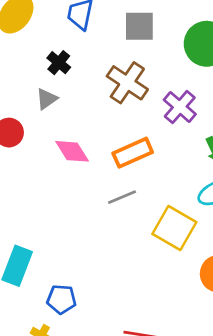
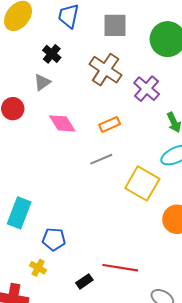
orange rectangle: (133, 153) -> (110, 124), size x0.7

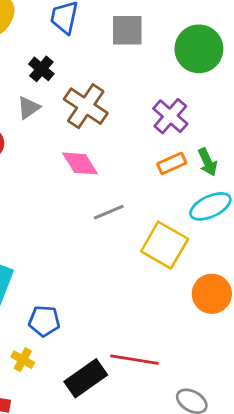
brown cross: (105, 70) -> (86, 106), moved
pink diamond: (62, 123) -> (80, 163), moved
orange rectangle: (110, 124) -> (172, 163), moved
black rectangle: (84, 281) -> (86, 378), size x1.8

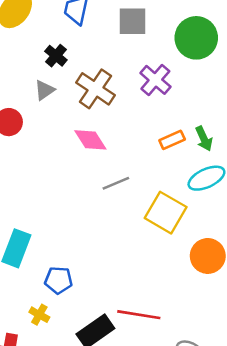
purple cross: (170, 116) -> (155, 80), moved

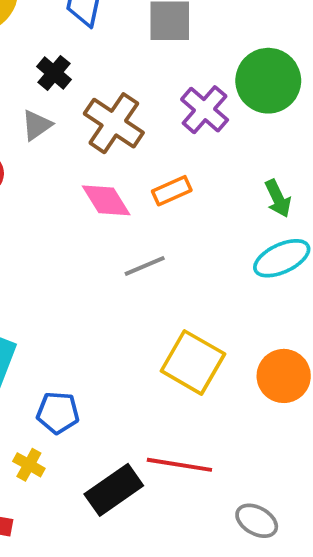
green circle: (196, 38) -> (268, 81), moved
orange rectangle: (172, 140) -> (172, 191), moved
yellow square: (166, 213) -> (193, 362), moved

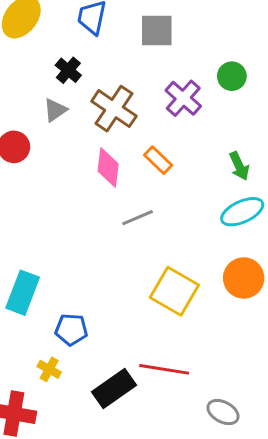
green circle: (268, 81) -> (232, 76), size x0.6
orange rectangle: (172, 191) -> (158, 160), turned 68
pink diamond: (106, 200) -> (108, 168), turned 39
orange circle: (284, 376) -> (244, 278), moved

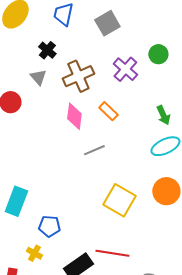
gray square: (157, 31) -> (107, 23), turned -30
brown cross: (114, 109) -> (78, 76), turned 32
gray triangle: (55, 110) -> (38, 77), turned -36

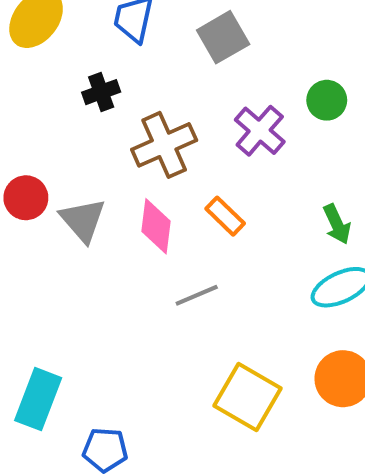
black cross: (47, 50) -> (101, 92), turned 30
gray triangle: (38, 77) -> (83, 220), moved, size x1.4

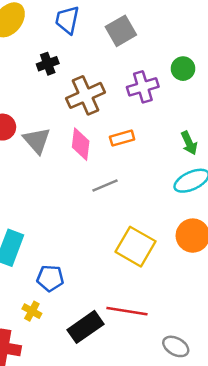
purple cross: (260, 131) -> (143, 87), turned 32
orange rectangle: (225, 216) -> (122, 138), turned -60

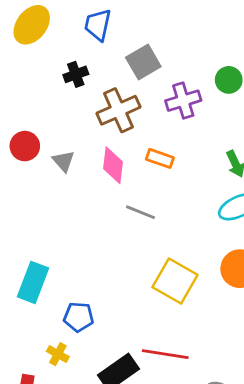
gray square: (121, 31) -> (143, 62), moved
orange rectangle: (122, 138) -> (160, 158), turned 35
gray triangle: (37, 140) -> (63, 161), size x0.7
gray line: (105, 186) -> (141, 212), turned 45

